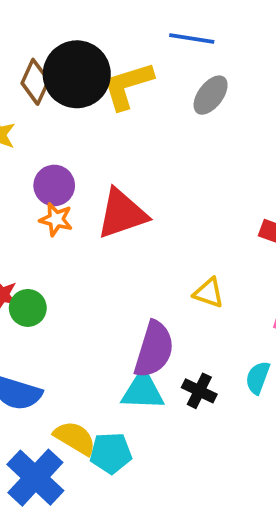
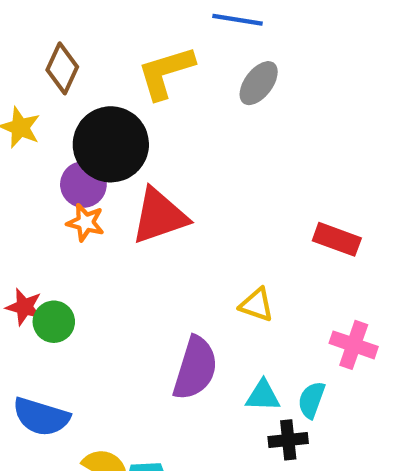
black circle: (77, 74) -> (111, 144), moved
cyan triangle: (143, 391) -> (263, 396), moved, size x0.7
black cross: (199, 391) -> (288, 440), moved, turned -32

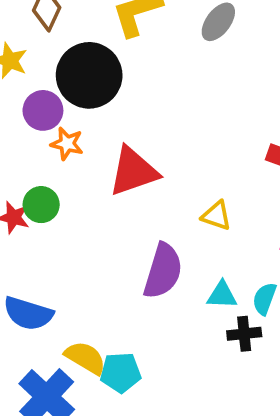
purple circle: (83, 184) -> (43, 110), moved
red triangle: (159, 216) -> (133, 171), moved
green circle: (54, 322) -> (41, 205), moved

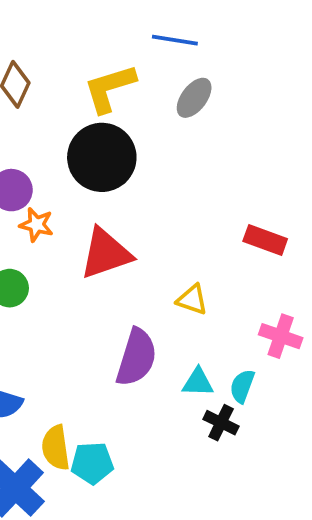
black circle: (89, 75) -> (102, 157), moved
black cross: (244, 334) -> (221, 423), turned 32
yellow semicircle: (85, 358) -> (56, 448), turned -129

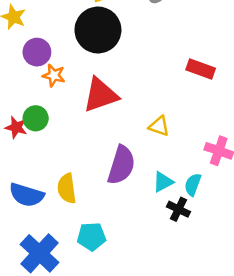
red rectangle: (265, 240) -> (201, 69), moved
cyan triangle: (198, 382) -> (163, 182), turned -30
yellow semicircle: (56, 448) -> (67, 188), moved

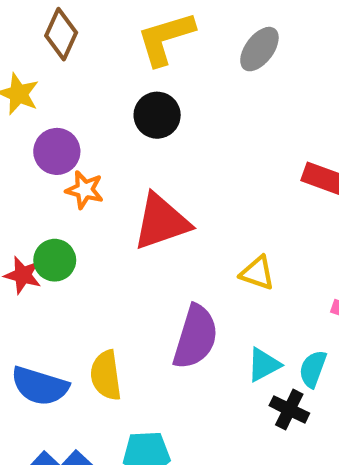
black circle: (98, 30) -> (157, 115), size x0.6

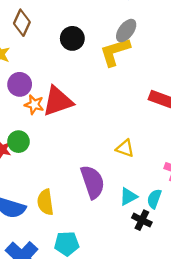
yellow L-shape: (166, 38) -> (115, 52), moved
black circle: (157, 115) -> (72, 38), moved
red triangle: (161, 222) -> (58, 101), moved
purple semicircle: (195, 337) -> (93, 182), turned -36

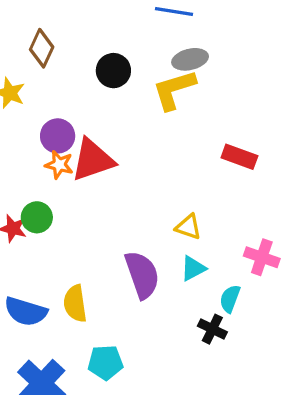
gray ellipse: (126, 31) -> (190, 59), turned 40
purple circle: (20, 84) -> (58, 136), moved
cyan triangle: (128, 197) -> (193, 268), moved

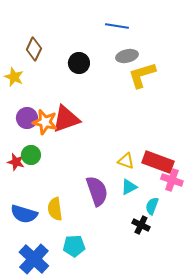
yellow L-shape: (174, 90) -> (142, 75), moved
purple circle: (58, 136) -> (27, 118), moved
red rectangle: (239, 157) -> (158, 162), moved, size x1.4
orange star: (59, 165) -> (45, 122), size x1.4

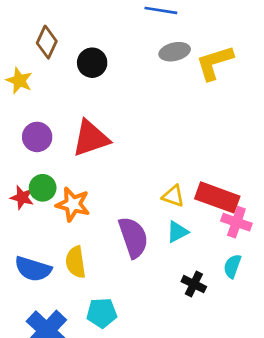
black circle: (79, 63) -> (92, 63), moved
yellow L-shape: (142, 75) -> (214, 63), moved
orange star: (45, 122) -> (73, 204), moved
cyan semicircle: (152, 206) -> (232, 266), moved

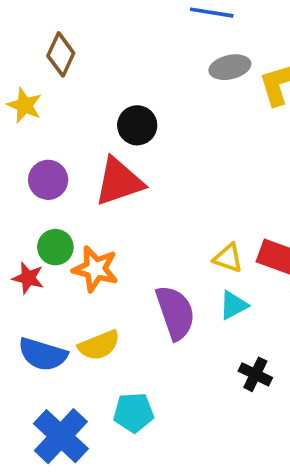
black circle: (92, 63) -> (137, 125), moved
red star: (22, 197) -> (28, 278), moved
yellow semicircle: (76, 262) -> (99, 345), turned -104

